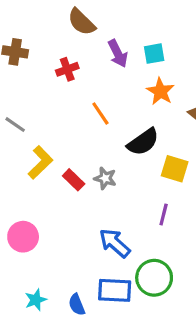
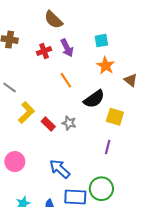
purple arrow: (118, 54) -> (67, 48), moved
blue arrow: (115, 243) -> (60, 169), moved

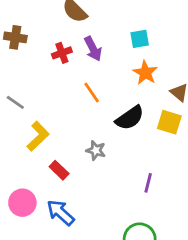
yellow square: (115, 117) -> (169, 122), moved
red rectangle: (48, 124) -> (59, 170), moved
blue arrow: (60, 169) -> (61, 213), moved

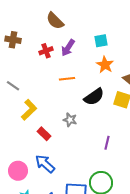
purple arrow: (93, 49) -> (68, 48), turned 60
orange line: (92, 92) -> (67, 79), turned -63
pink circle: (22, 203) -> (18, 171), moved

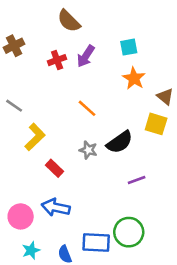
brown cross: (13, 40) -> (14, 46), turned -35
orange line: (67, 79) -> (87, 108), moved, turned 49
black semicircle: (94, 97) -> (120, 142), moved
purple line: (107, 143) -> (137, 180), turned 56
blue arrow: (45, 164) -> (56, 207), turned -30

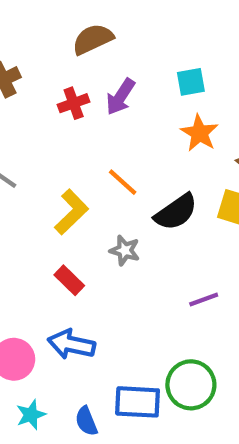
brown semicircle: (69, 21) -> (93, 39), turned 110
yellow L-shape: (35, 137) -> (71, 212), moved
black semicircle: (120, 142) -> (176, 212), moved

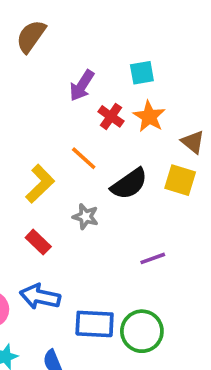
brown semicircle: (93, 39) -> (31, 36), moved, turned -30
red cross: (74, 103) -> (111, 116), moved, turned -35
blue rectangle: (138, 402) -> (95, 324), moved

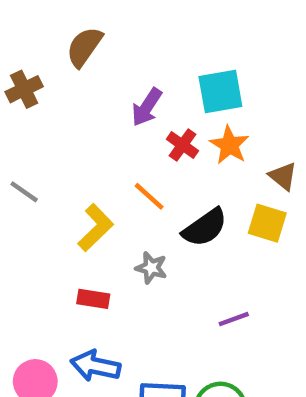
cyan square: (142, 73) -> (220, 91), size x1.5
red rectangle: (38, 242) -> (93, 299), turned -35

